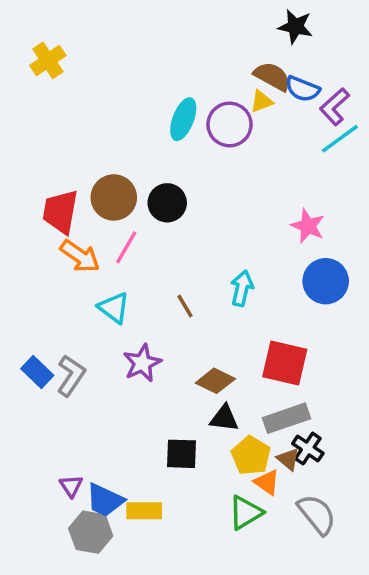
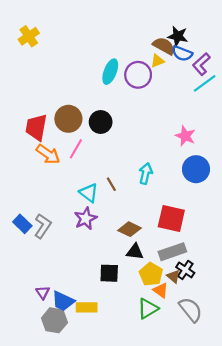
black star: (295, 27) -> (178, 36), moved
cyan triangle: (114, 308) -> (89, 193), moved

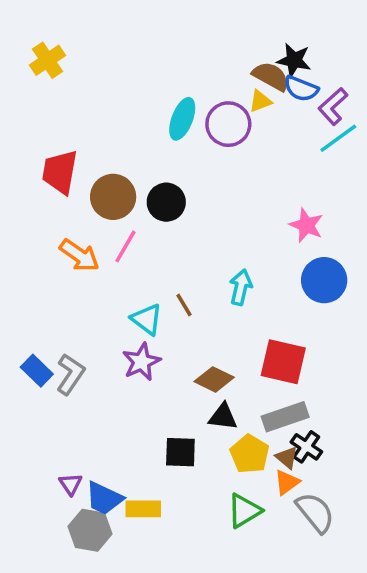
red trapezoid: (36, 127) -> (60, 172), moved
orange triangle: (161, 290) -> (287, 482), moved, turned 49

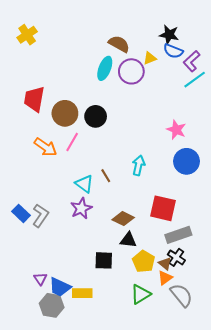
brown semicircle: (271, 76) -> (119, 44), moved
gray rectangle: (285, 417) -> (178, 235), moved

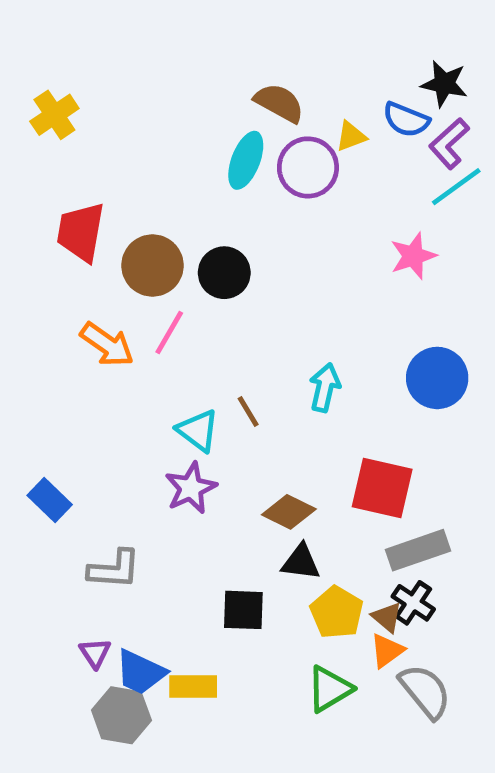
yellow cross: (27, 35) -> (54, 115), moved
black star: (169, 35) -> (444, 84), moved
pink star: (176, 130) -> (413, 256), moved, turned 30
gray L-shape: (40, 216) -> (114, 569), moved, turned 60

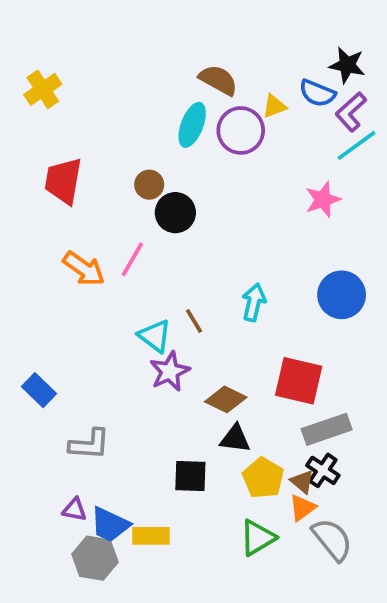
brown circle: (152, 266) -> (149, 185), moved, size x0.6
purple star: (191, 488) -> (170, 371), moved
purple triangle: (95, 653) -> (74, 510), turned -45

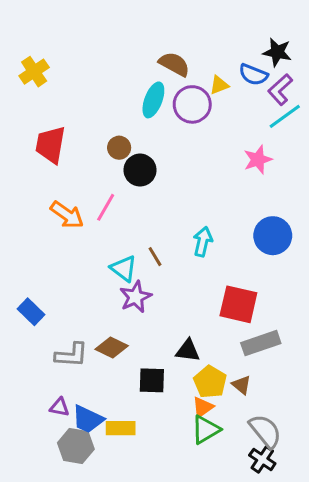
brown diamond: (226, 399) -> (112, 348), moved
black cross: (323, 470) -> (262, 459), moved
orange triangle: (302, 508) -> (203, 407), moved

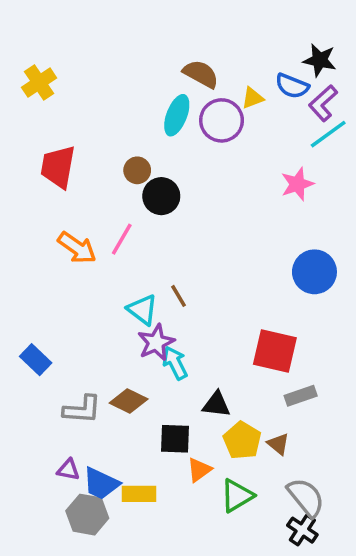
cyan arrow: (203, 242) -> (175, 363), moved, turned -40
gray rectangle: (261, 343) -> (301, 396), size x0.7
orange triangle: (203, 407) -> (199, 470), moved

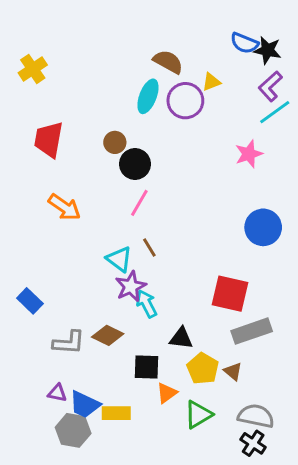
blue semicircle: (292, 86) -> (244, 43), moved
pink line: (122, 239) -> (139, 203), moved
gray rectangle: (301, 396) -> (252, 331), size x1.5
gray semicircle: (306, 497) -> (256, 416), turned -39

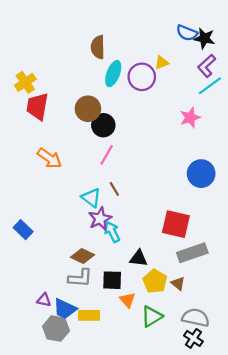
brown semicircle: (168, 62) -> (98, 47), moved, turned -120
yellow cross: (33, 69) -> (25, 82), moved
brown circle: (115, 142) -> (88, 109), size x1.5
gray L-shape: (69, 343) -> (80, 278), moved
orange triangle: (167, 393) -> (127, 300), turned -35

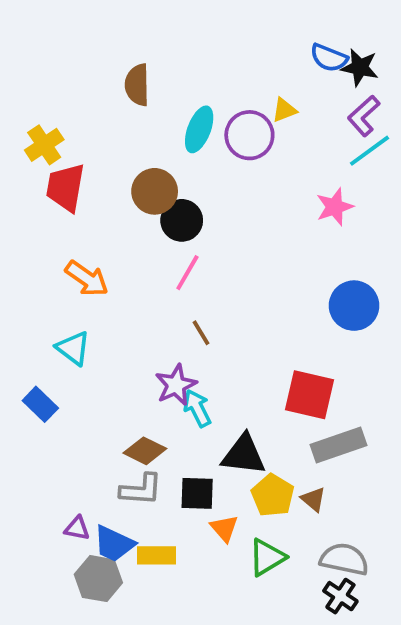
brown semicircle: (98, 47) -> (137, 85), moved
cyan triangle: (91, 198) -> (73, 348), moved
black triangle: (138, 258) -> (244, 455), size x1.4

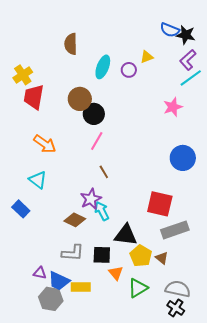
purple circle: (249, 135) -> (129, 70), size x0.6
brown diamond: (145, 451) -> (75, 220), moved

